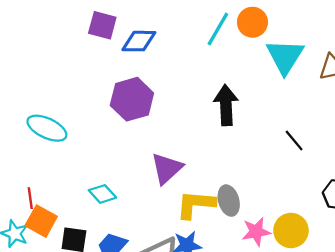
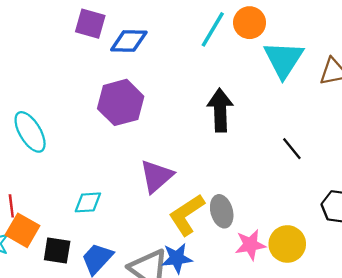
cyan ellipse: (47, 128) -> (30, 132), turned 33
cyan diamond: (102, 194) -> (88, 202), turned -52
yellow L-shape: (196, 204) -> (187, 215), turned -39

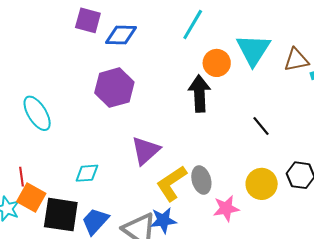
orange circle: (250, 23) -> (217, 63), moved
yellow circle: (287, 244) -> (262, 184), moved
black square: (57, 251) -> (61, 215), size x1.5

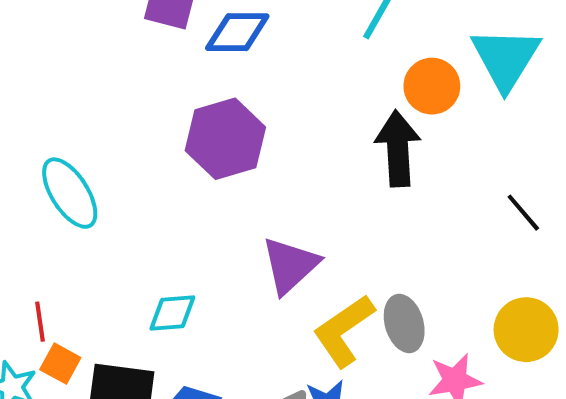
orange square: (31, 197) -> (60, 364), size x0.7

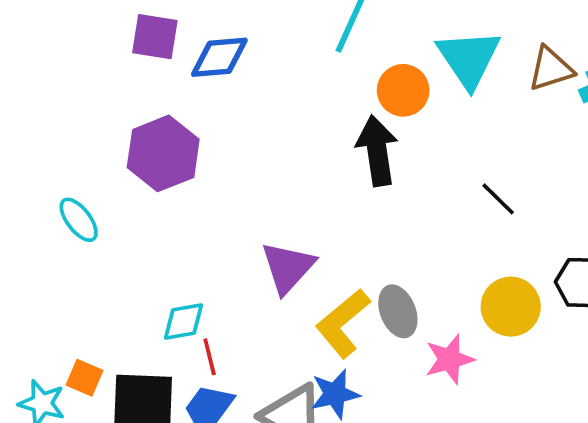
purple hexagon: (225, 139) -> (163, 153), moved
cyan ellipse: (70, 193) -> (79, 220), size x0.7
red line: (40, 322) -> (210, 357), moved

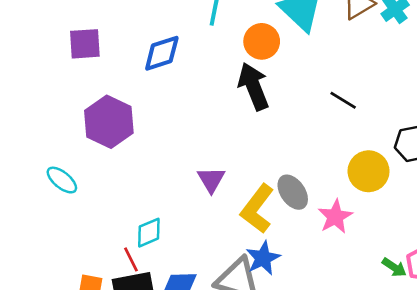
blue diamond: (219, 57) -> (162, 53), moved
purple triangle: (288, 267) -> (211, 180), size x0.7
red line: (210, 357) -> (131, 259), moved

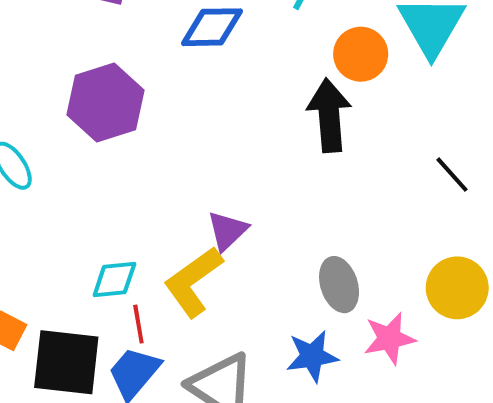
yellow L-shape: (257, 209) -> (193, 282), moved
blue star: (263, 258) -> (312, 356), moved
red line: (131, 259) -> (138, 324), moved

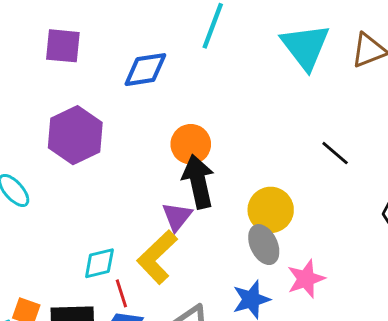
orange circle: (361, 54) -> (191, 144), moved
black arrow: (329, 115) -> (198, 182), moved
yellow circle: (457, 288) -> (271, 210), moved

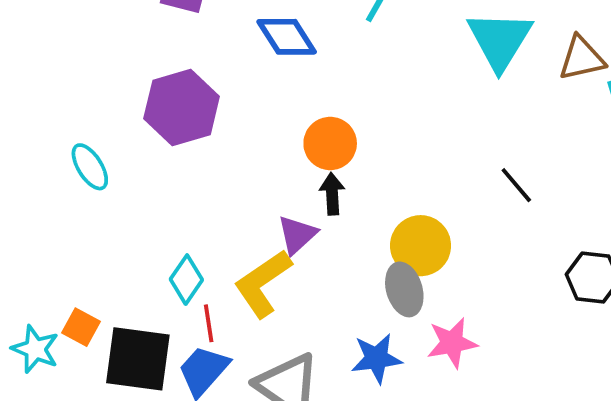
blue diamond: (145, 70) -> (287, 37), turned 57
black arrow: (198, 182) -> (332, 194), size x0.6
cyan diamond: (99, 263) -> (186, 280), turned -51

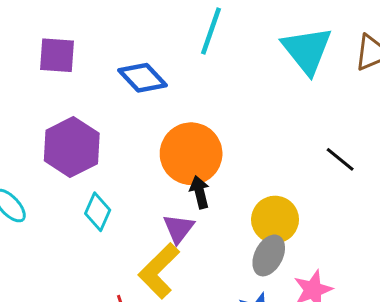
orange circle: (330, 143) -> (191, 154), size x1.5
cyan diamond: (186, 280) -> (98, 212), moved
gray ellipse: (404, 289) -> (269, 255), turned 54

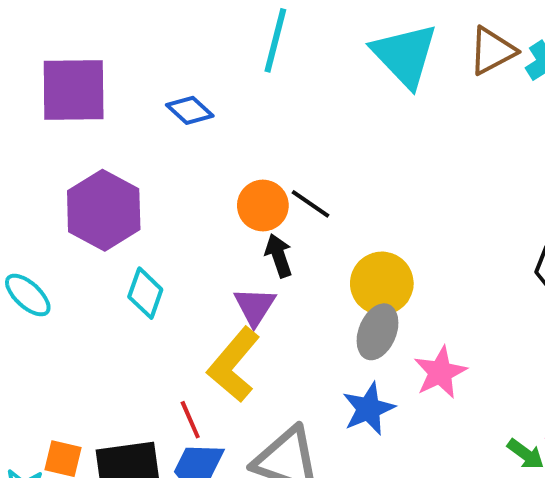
purple square: (57, 55) -> (74, 90), size x1.4
blue diamond: (143, 78) -> (190, 110), size x0.7
orange circle: (191, 154) -> (263, 206), size x0.6
black line: (340, 159) -> (311, 204), moved

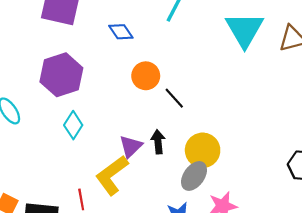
orange circle: (263, 206) -> (146, 76), moved
black arrow: (279, 256) -> (158, 142), moved

